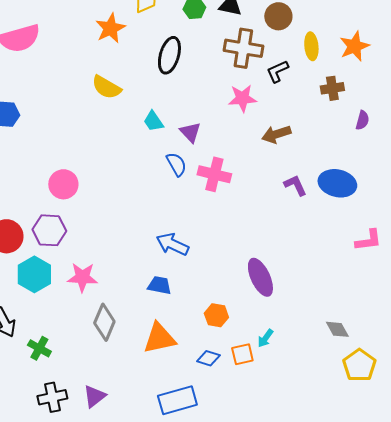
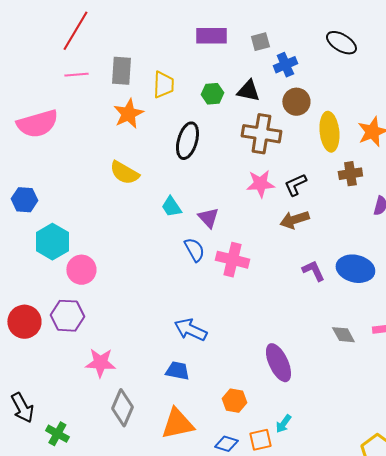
yellow ellipse: (311, 46) -> (329, 132), size x1.4
black L-shape: (277, 71) -> (295, 185), moved
cyan hexagon: (34, 274) -> (52, 242), moved
gray diamond: (337, 329) -> (343, 335), moved

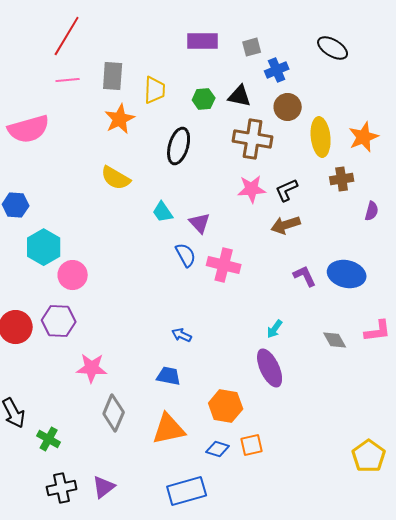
blue arrow: (190, 330) -> (182, 335), size x0.6
orange hexagon: (234, 401) -> (226, 406), size x1.4
cyan arrow: (283, 424) -> (275, 329), moved

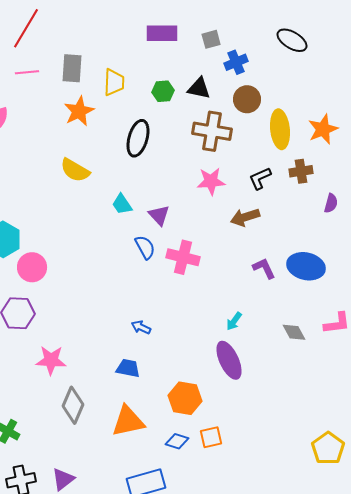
black L-shape: (287, 190) -> (260, 178), moved

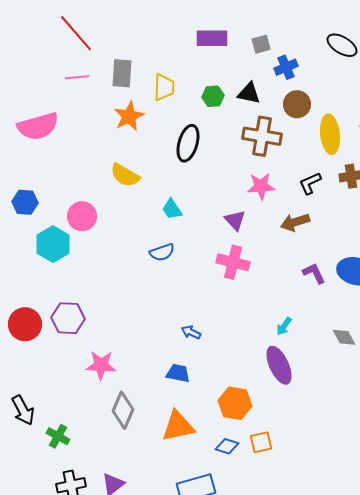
red line: (26, 28) -> (76, 33), turned -72
purple triangle: (159, 215) -> (235, 220), moved
blue semicircle: (145, 247) -> (162, 252), moved, turned 100
pink circle: (32, 267) -> (82, 216), moved

